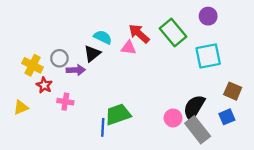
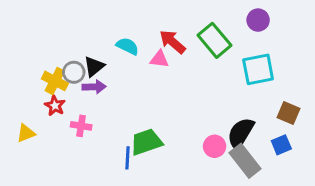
black triangle: (92, 54) -> (94, 66), moved
yellow cross: (33, 65) -> (55, 81), moved

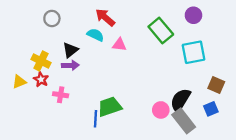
red arrow: (172, 42) -> (105, 17), moved
gray circle: (74, 72) -> (52, 19), moved
yellow triangle: (26, 133) -> (19, 82), moved

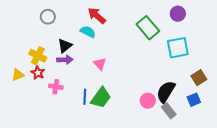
pink triangle: (119, 45) -> (100, 64), moved, turned 40
brown square: (216, 85) -> (199, 78), turned 35
green trapezoid: (110, 107) -> (101, 98), turned 145
blue line: (95, 119) -> (85, 97), moved
gray rectangle: (184, 121) -> (169, 111), size x0.7

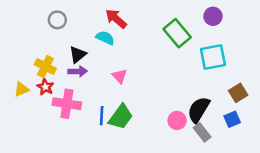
pink cross: (56, 87) -> (67, 104), size x1.6

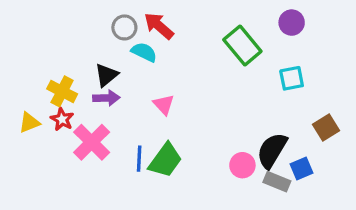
gray circle: (57, 20) -> (124, 27), moved
cyan square: (213, 57) -> (292, 78), size x0.7
pink cross: (67, 104) -> (92, 142), turned 36
blue square: (232, 119) -> (301, 168), moved
gray rectangle: (202, 132) -> (277, 182), turned -30

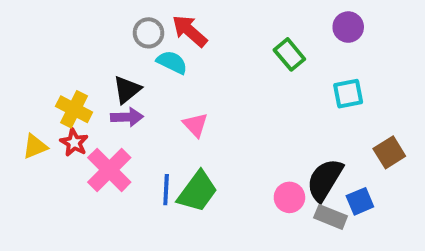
green rectangle: (242, 46) -> (289, 54), size x0.7

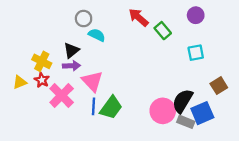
red arrow: (190, 31) -> (139, 17), moved
pink triangle: (195, 125) -> (92, 81), moved, size x1.5
pink circle: (289, 197) -> (163, 111), size x1.5
blue square: (360, 201) -> (202, 113), size x1.5

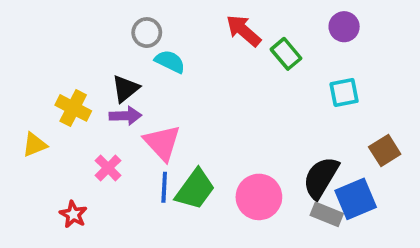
red star: (42, 80) -> (73, 214), moved
pink cross: (62, 95) -> (108, 168), size x0.6
pink circle: (163, 111) -> (259, 197), moved

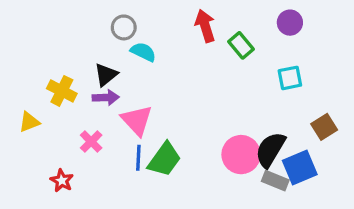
red arrow: (243, 31) -> (205, 26), turned 32
pink circle: (259, 197) -> (241, 155), moved

